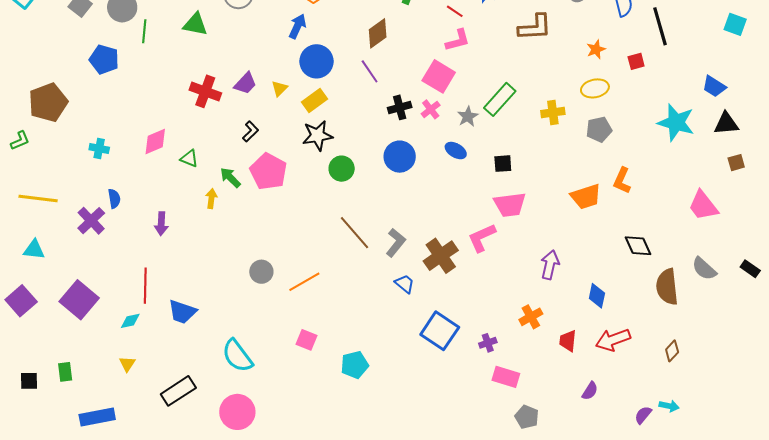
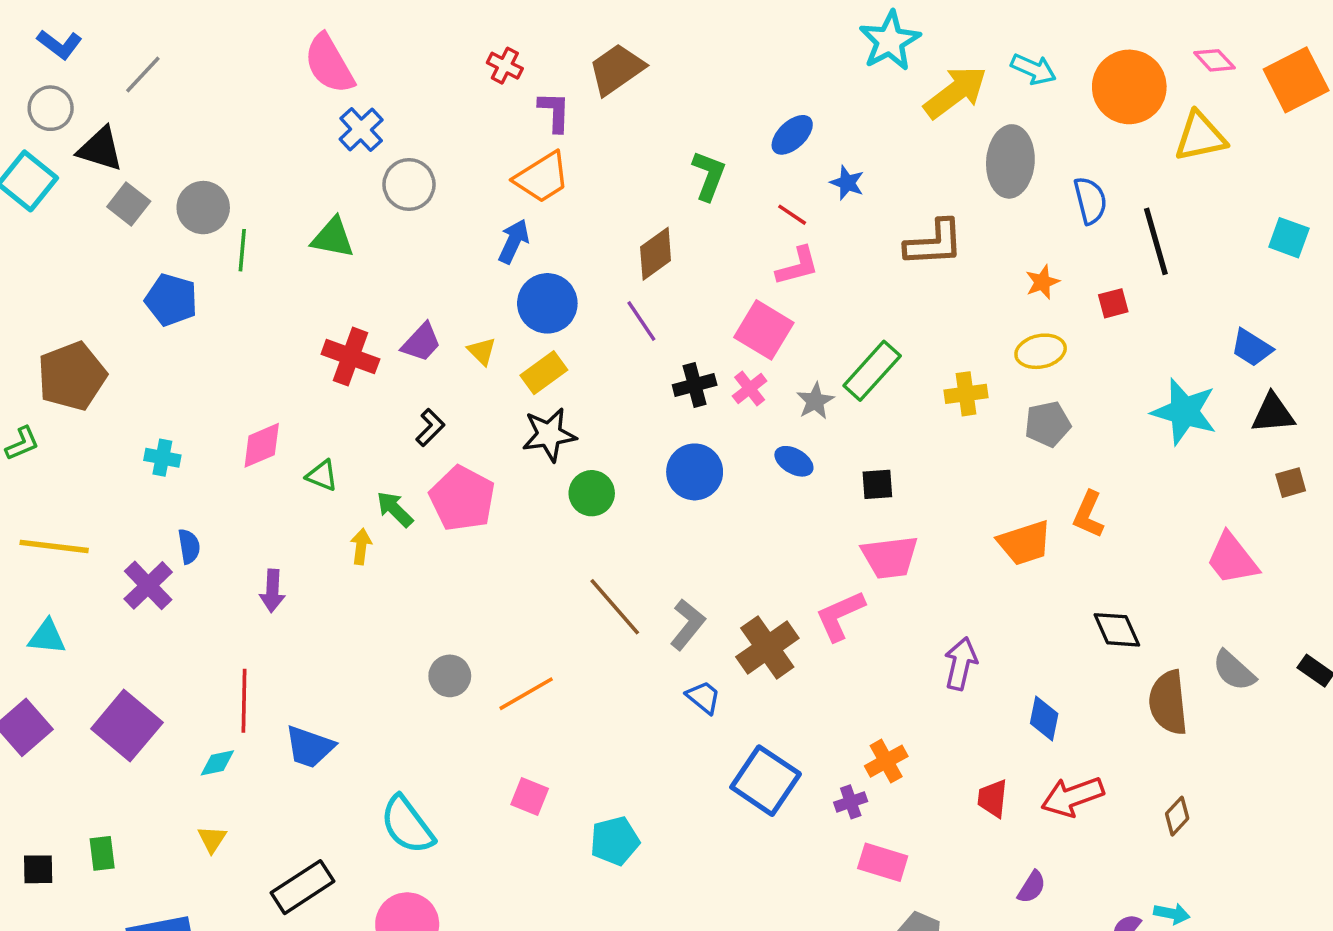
yellow triangle: (279, 88) -> (482, 351), turned -30
orange cross: (531, 317) -> (886, 761), moved

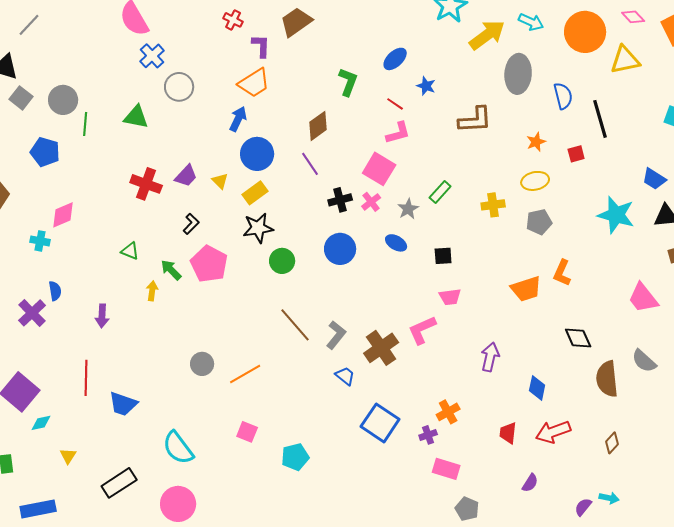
green rectangle: (872, 371) -> (440, 192), size x0.7
pink diamond: (262, 445) -> (63, 215), moved
pink trapezoid: (890, 557) -> (450, 297), size x0.7
cyan diamond: (217, 763) -> (41, 423), moved

